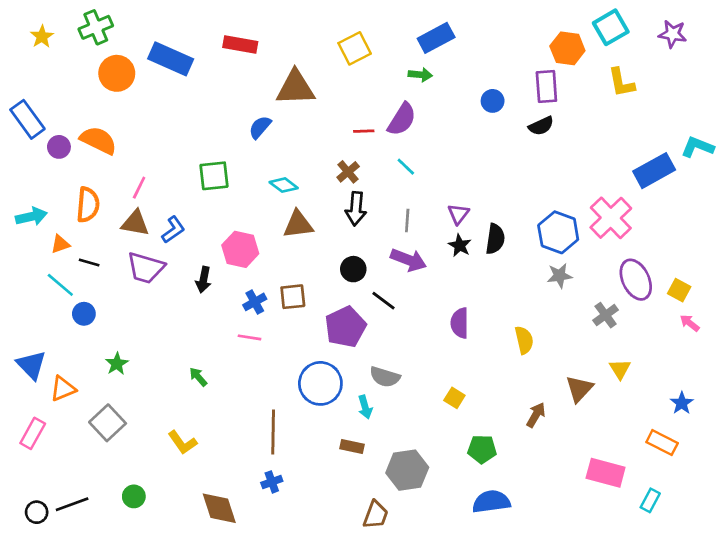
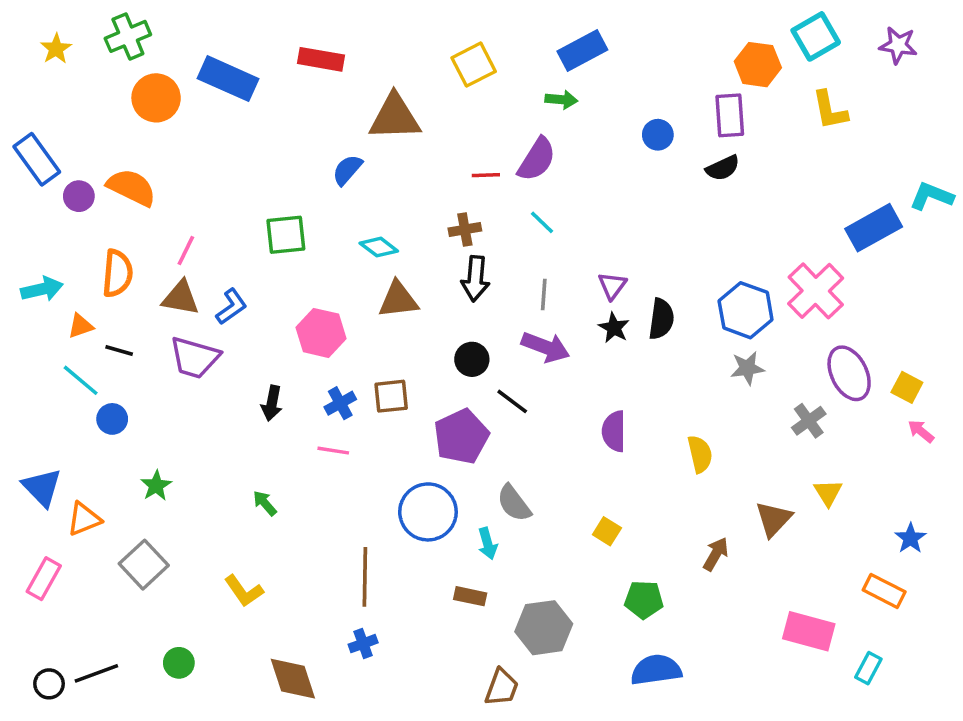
brown cross: (348, 172) -> (465, 229), turned 30
black arrow: (203, 280) -> (272, 403), moved
gray semicircle: (385, 377) -> (514, 503), turned 36

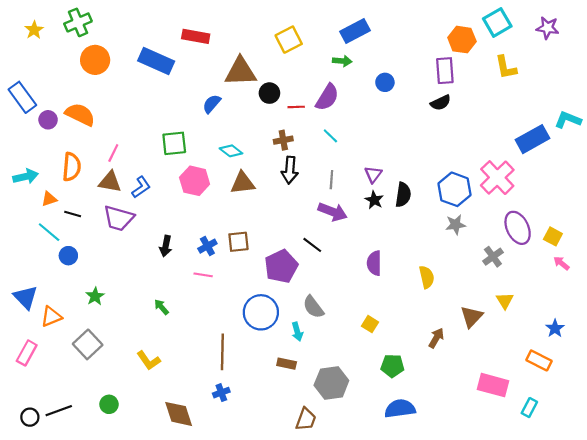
blue rectangle: (228, 79) -> (156, 61), moved
blue circle: (658, 135) -> (385, 82), moved
pink hexagon: (321, 333) -> (195, 181), moved
black circle: (472, 359) -> (269, 93), moved

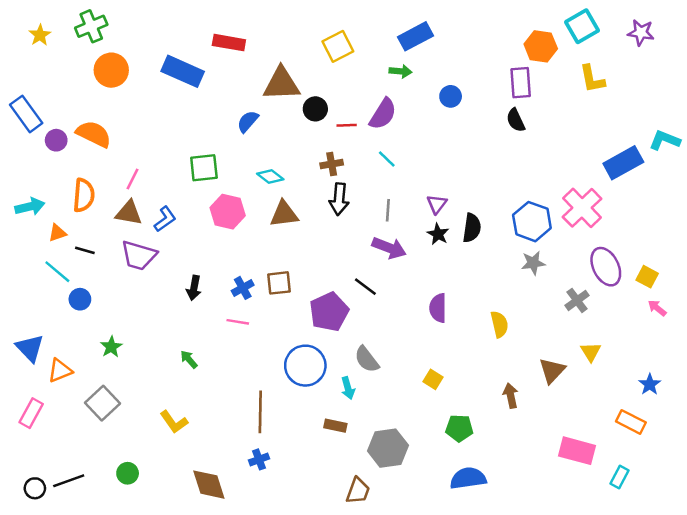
black semicircle: (441, 103) -> (516, 120), turned 90
brown arrow: (436, 338) -> (511, 396), turned -42

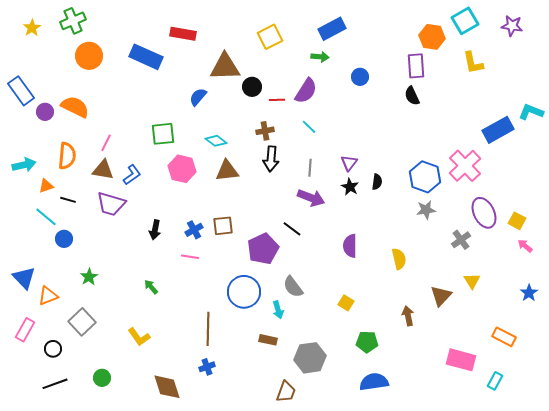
black semicircle: (472, 228) -> (377, 182), size x0.7
blue star: (650, 384) -> (529, 293), moved
black circle: (35, 488) -> (53, 349), moved

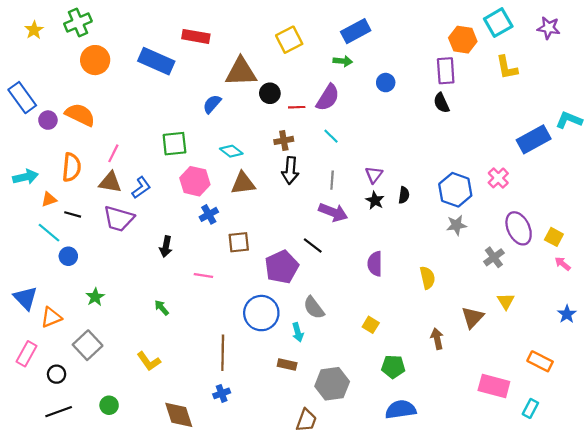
pink cross: (465, 166) -> (498, 178), size x0.6
blue cross: (194, 230) -> (209, 214), moved

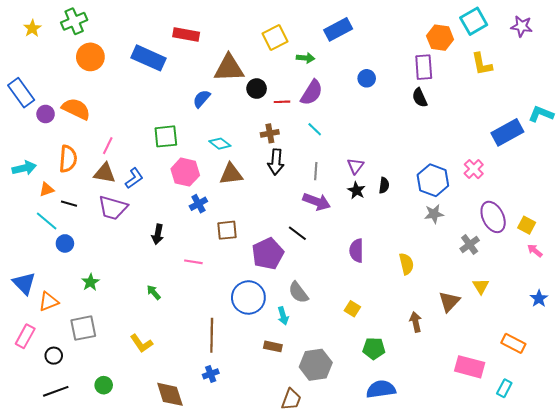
green arrow: (343, 61) -> (305, 58), moved
gray square: (88, 345) -> (83, 328), turned 32

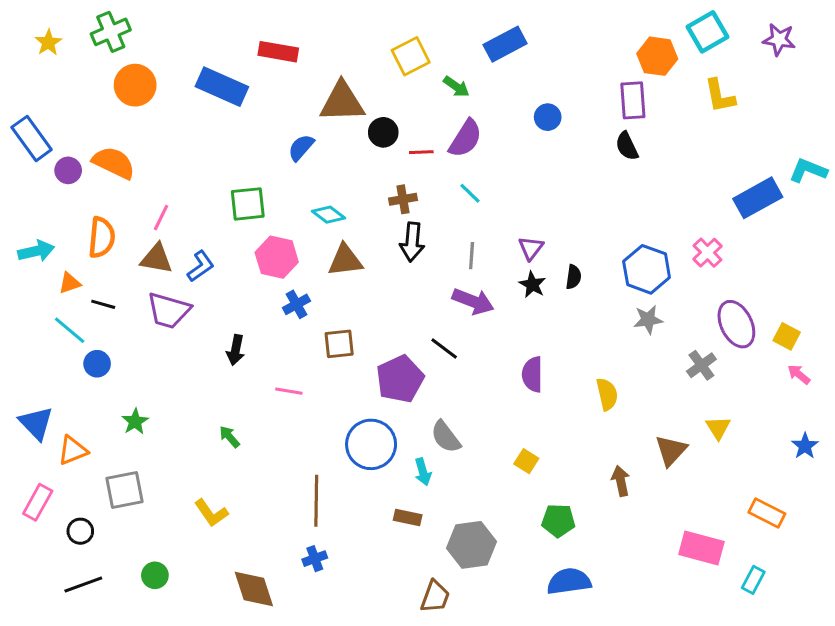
green arrow: (305, 58) -> (456, 87), turned 30

